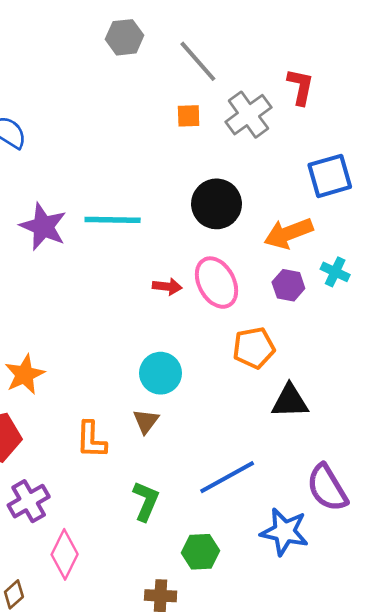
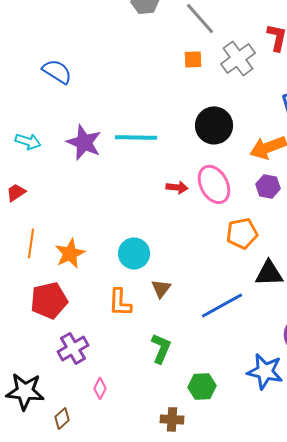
cyan circle: (161, 373) -> (134, 253), moved
blue line: (227, 477) -> (222, 305), moved
pink diamond: (65, 554) -> (100, 388), size x0.6

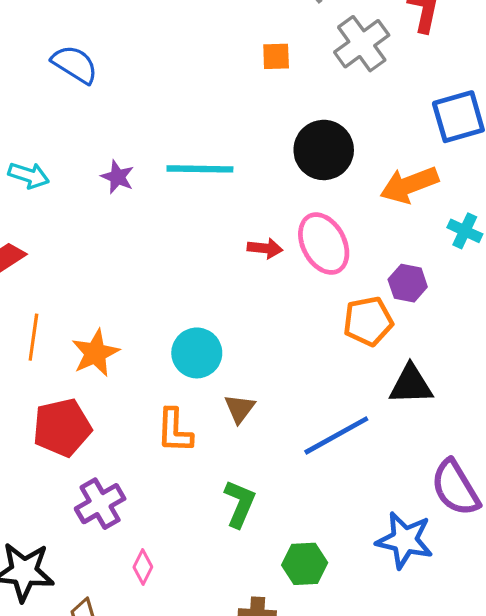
orange square: (193, 59) -> (276, 56), moved
purple star: (84, 142) -> (118, 177), size x0.6
purple hexagon: (268, 186) -> (408, 283), moved

